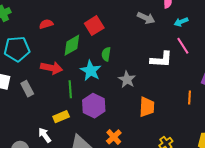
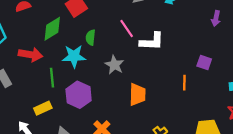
pink line: (183, 46) -> (127, 29), moved
cyan star: (91, 71) -> (74, 56), turned -30

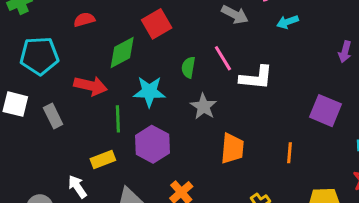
green semicircle: (91, 37) -> (188, 67), moved
purple square: (204, 63) -> (325, 111), size x1.5
orange line: (184, 83) -> (290, 153), moved

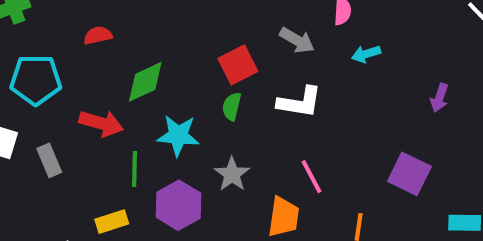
red square: (157, 24) -> (238, 65), moved
pink line: (223, 58) -> (312, 177), moved
white L-shape: (256, 78) -> (300, 102), moved
gray star: (204, 106) -> (232, 174), moved

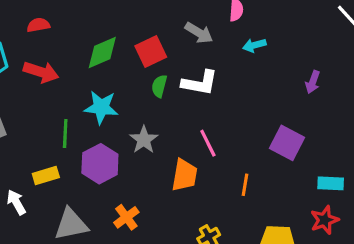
green diamond: (145, 82) -> (102, 53), moved
green semicircle: (232, 106) -> (159, 86), moved
red arrow: (101, 123) -> (41, 72), moved

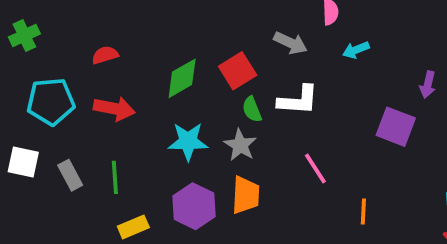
green semicircle: (159, 86) -> (252, 109), turned -30
green line: (65, 134) -> (115, 177), moved
gray star: (144, 140) -> (240, 145), moved
purple square: (287, 143) -> (396, 127), moved
orange trapezoid: (184, 175) -> (246, 195), moved

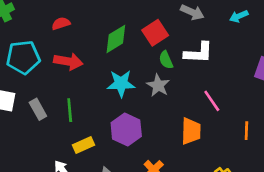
orange trapezoid: (246, 195) -> (191, 131), moved

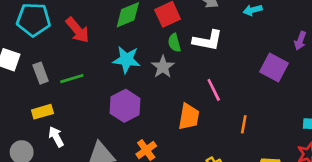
red arrow: (68, 61) -> (78, 30), turned 32
green line: (70, 110) -> (72, 79), turned 70
yellow rectangle: (84, 145) -> (42, 112), moved

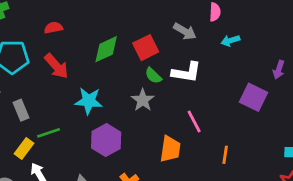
green semicircle: (174, 43) -> (153, 76), turned -30
cyan star: (126, 60) -> (89, 101), moved
green line: (72, 79) -> (49, 133), moved
yellow rectangle: (42, 112) -> (24, 149), turned -36

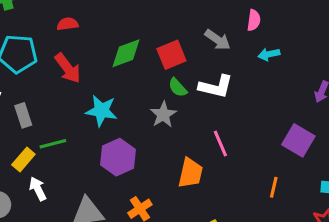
purple square: (253, 97) -> (298, 140), moved
orange line: (225, 155) -> (274, 187), moved

